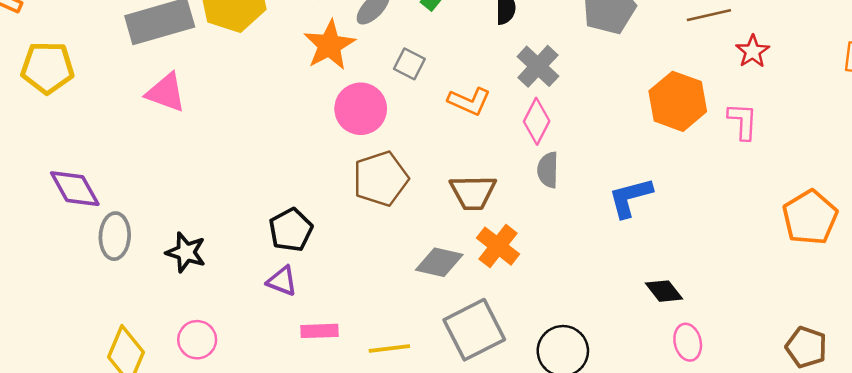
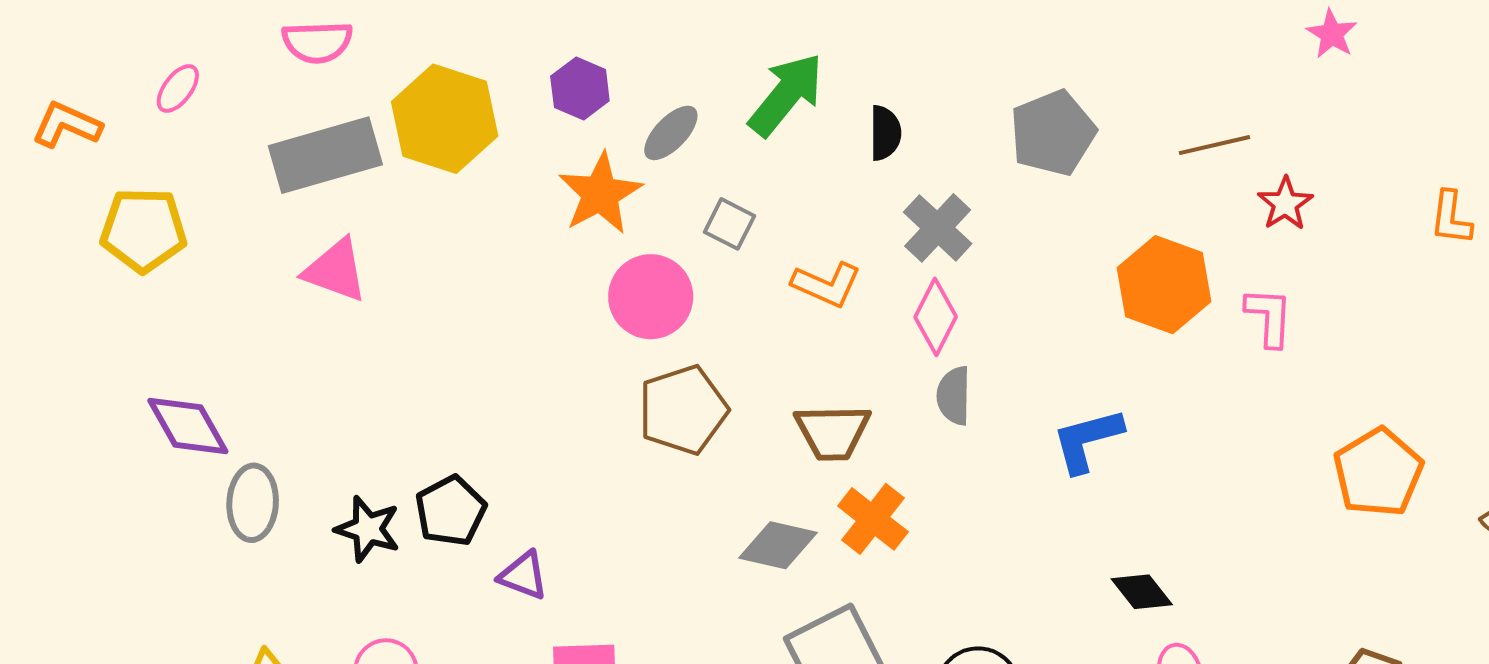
black pentagon: (291, 230) -> (451, 511), moved

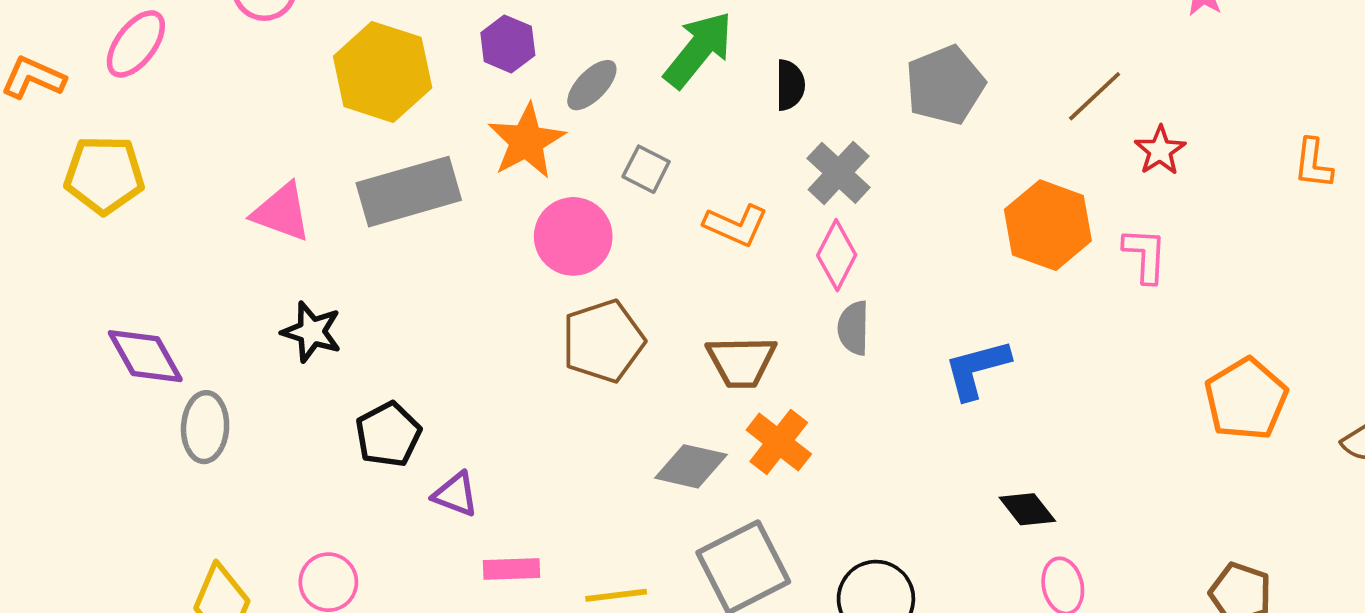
pink ellipse: (178, 89) -> (136, 44), size x1.5
brown line: (1214, 145) -> (1095, 96), turned -30
gray rectangle: (325, 155) -> (409, 192), moved
black star: (368, 529) -> (312, 332), moved

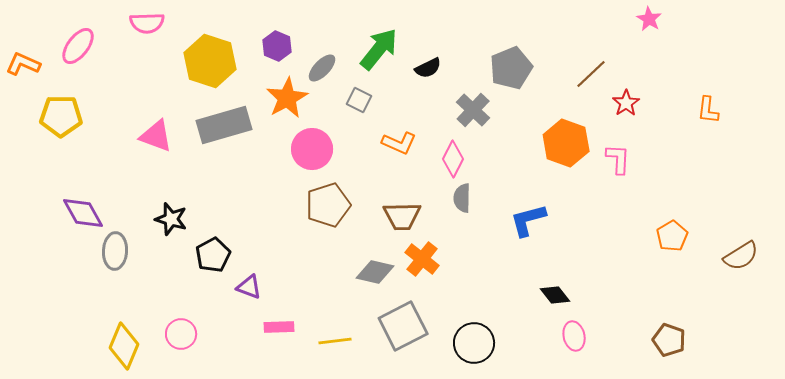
black semicircle: (790, 85) -> (428, 68), turned 64
gray square: (646, 169) -> (359, 100), moved
gray cross: (839, 173) -> (473, 110), moved
black star: (312, 332) -> (171, 219), moved
orange pentagon: (1246, 399) -> (672, 236), size x0.7

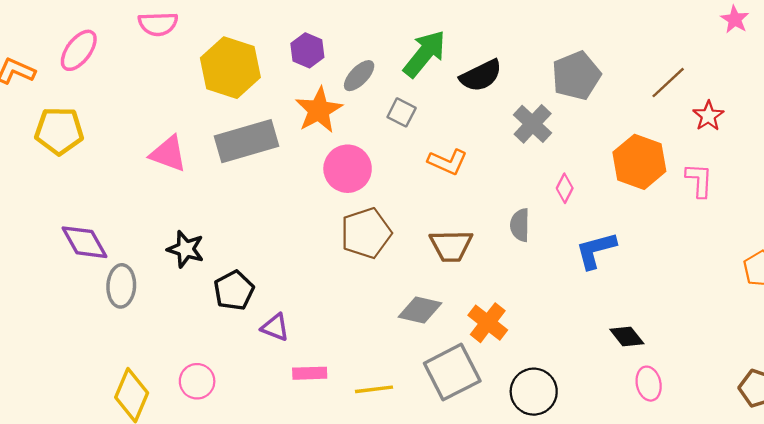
black semicircle: (428, 68) -> (481, 76), size x1.4
pink diamond: (453, 159) -> (565, 188), moved, size x0.7
orange cross: (422, 259) -> (488, 323), moved

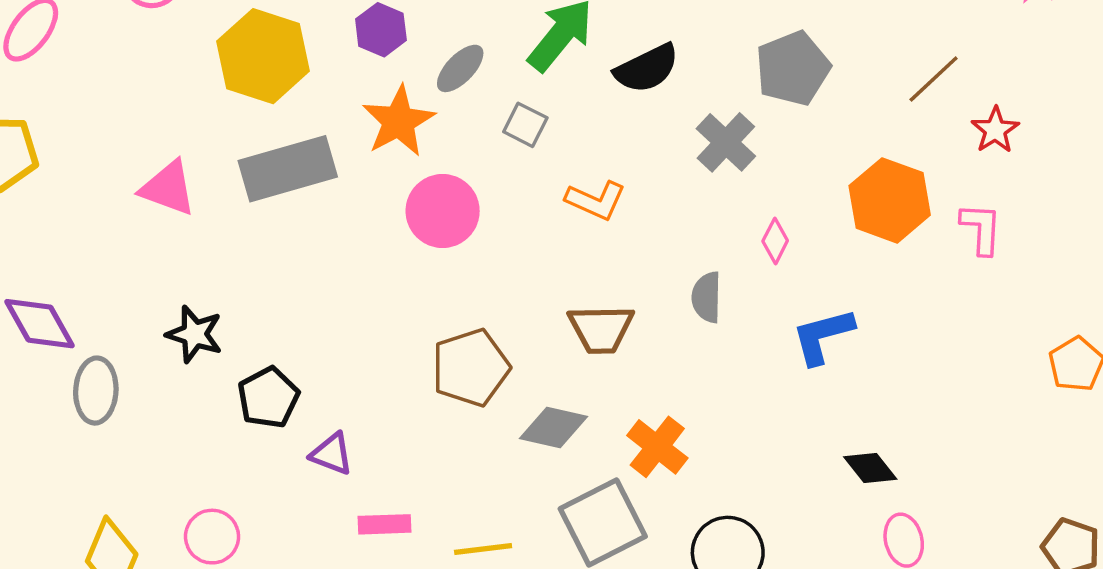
brown pentagon: (366, 233) -> (471, 368), moved

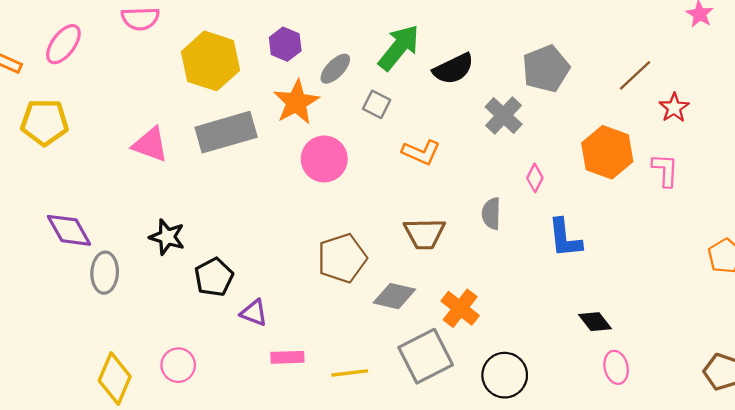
blue L-shape: (823, 336) -> (565, 238), turned -81

